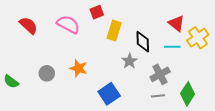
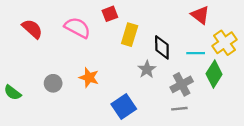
red triangle: (176, 23) -> (200, 15), moved
green diamond: (188, 94) -> (214, 74), moved

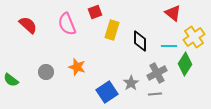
pink semicircle: (77, 28) -> (67, 24), turned -140
gray star: (147, 69) -> (131, 83), moved

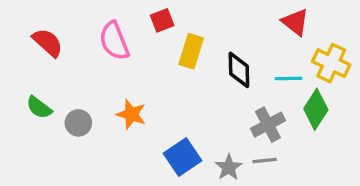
yellow cross: (194, 37) -> (331, 63), turned -30
green semicircle: (11, 80) -> (39, 108), moved
gray star: (131, 83) -> (229, 167), moved

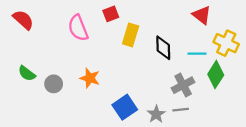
red semicircle: (48, 43) -> (23, 20), moved

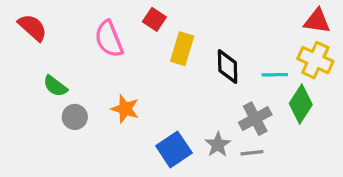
red square: (111, 14) -> (154, 19), turned -35
red triangle: (202, 15) -> (317, 21), moved, turned -30
green semicircle: (27, 73) -> (55, 86), moved
gray star: (156, 114) -> (218, 145), moved

